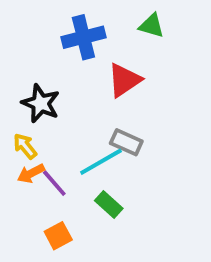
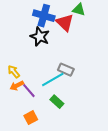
blue cross: (83, 37) -> (44, 16), turned 30
red triangle: (124, 80) -> (65, 23), moved, turned -42
black star: (41, 103) -> (40, 37), moved

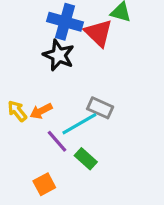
orange arrow: (17, 86) -> (41, 111), moved
purple line: (29, 91) -> (57, 141), moved

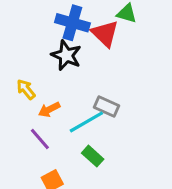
yellow arrow: (17, 111) -> (26, 89), moved
purple line: (57, 141) -> (40, 139), moved

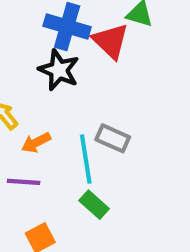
cyan line: (86, 122) -> (86, 159), turned -69
purple line: (40, 139) -> (24, 182), turned -45

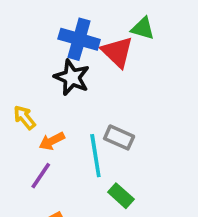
purple line: (24, 182) -> (41, 176), turned -60
green rectangle: (94, 205) -> (121, 196), moved

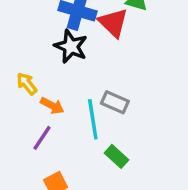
orange arrow: (52, 141) -> (52, 106), turned -125

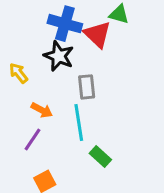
yellow arrow: (27, 84) -> (19, 73), moved
gray rectangle: (115, 102) -> (87, 87), moved, turned 60

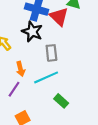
orange arrow: (42, 110) -> (20, 69), turned 48
cyan line: (79, 122) -> (46, 77), turned 75

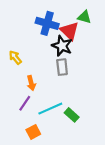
black star: (32, 32) -> (62, 46), moved
cyan line: (46, 77) -> (50, 109), moved

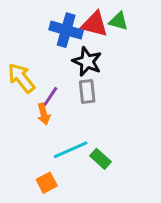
red triangle: (69, 31) -> (95, 24), moved, turned -30
yellow arrow: (15, 57) -> (21, 78), size x1.5
purple line: (25, 103) -> (50, 97), moved

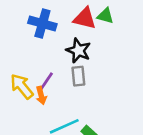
blue cross: (66, 30) -> (42, 23), moved
yellow arrow: (21, 78) -> (22, 86), moved

